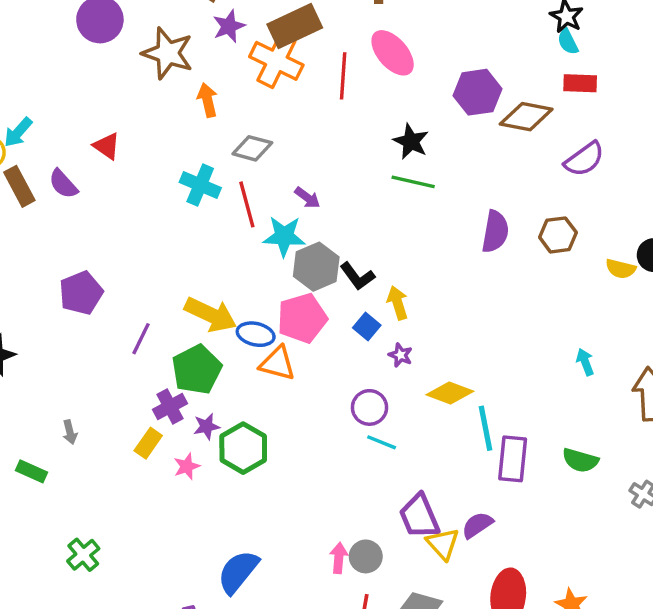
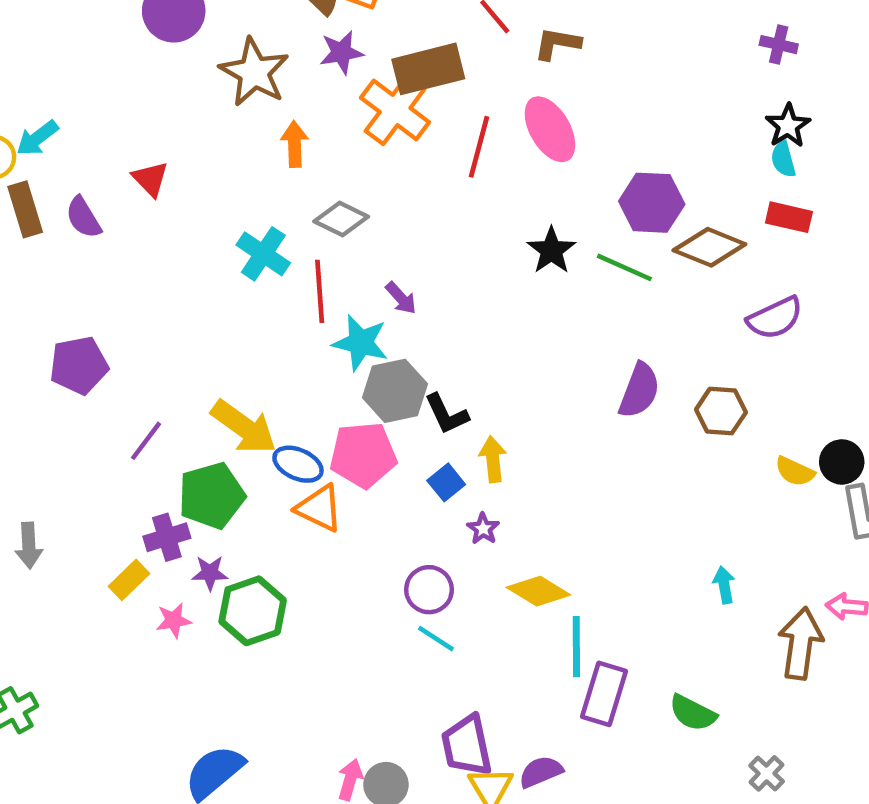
green line: (413, 182) -> (624, 267), moved
gray arrow: (70, 432) -> (29, 546), size x1.4

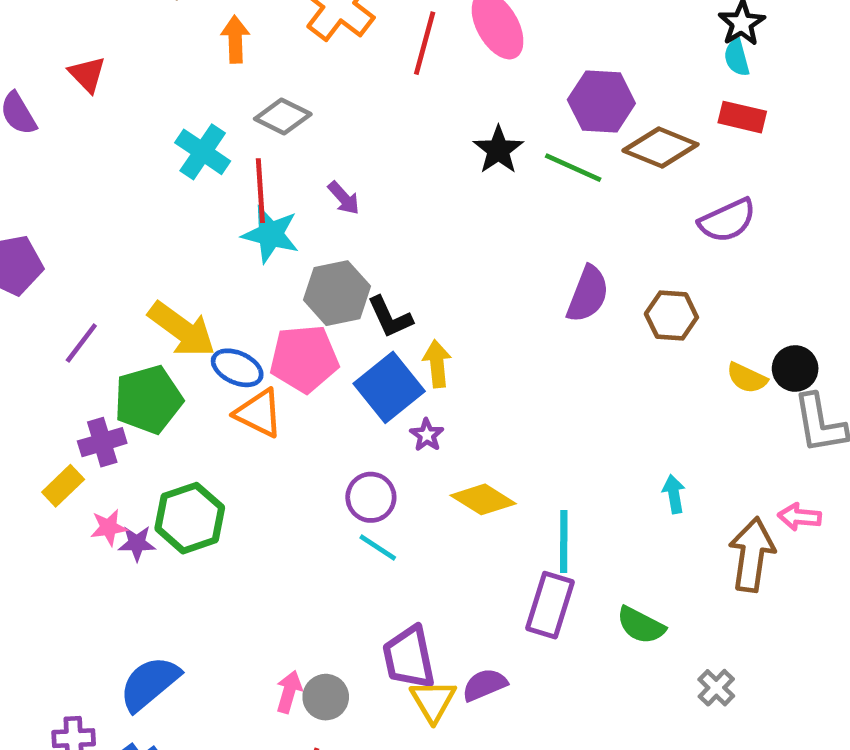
cyan star: (361, 343) -> (270, 234), moved
blue square: (446, 482) -> (389, 387), size x1.8
purple star: (210, 573) -> (137, 543), moved
cyan line: (576, 647) -> (564, 541), moved

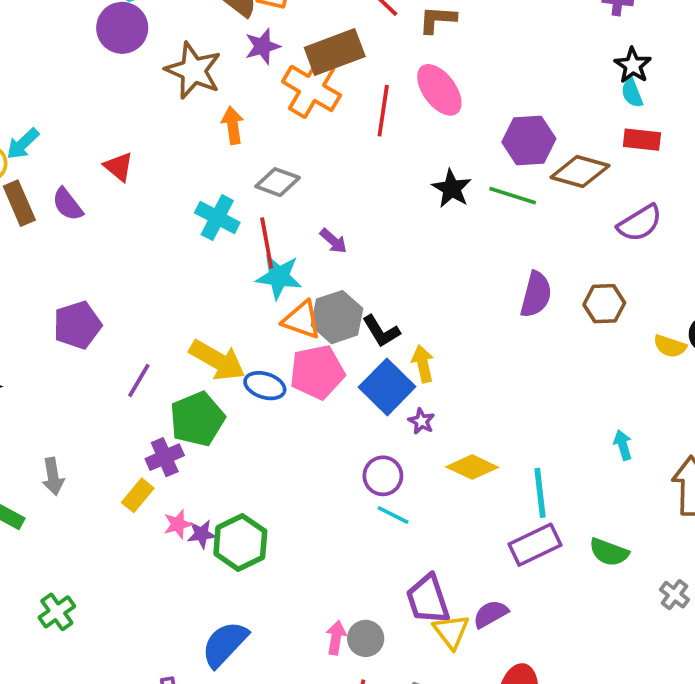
orange triangle: (259, 413) -> (302, 320), moved
green hexagon: (190, 518) -> (240, 543), moved
purple rectangle: (550, 605) -> (535, 545), turned 54

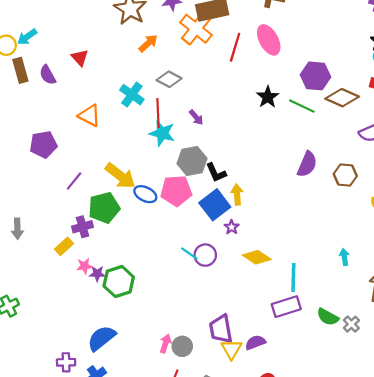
orange arrow: (233, 125) -> (148, 43), turned 48
orange triangle: (302, 320) -> (89, 116), moved
cyan line: (393, 515) -> (189, 253), moved
gray cross: (675, 595) -> (351, 324), moved

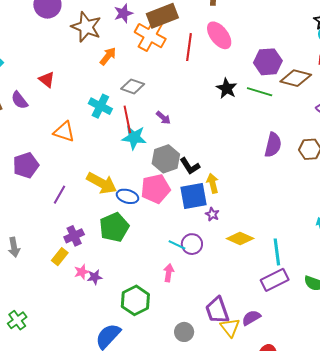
blue square: (215, 205) -> (193, 196), turned 36
green pentagon: (104, 208) -> (114, 227), moved
green hexagon: (119, 282) -> (135, 300), moved
pink arrow: (165, 343) -> (169, 273), moved

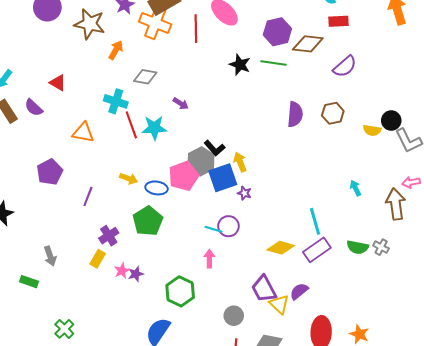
red line: (127, 119) -> (131, 125), moved
gray hexagon: (166, 159) -> (201, 161), moved
yellow arrow: (102, 183) -> (129, 179), size x0.6
yellow diamond: (240, 239) -> (281, 248), moved

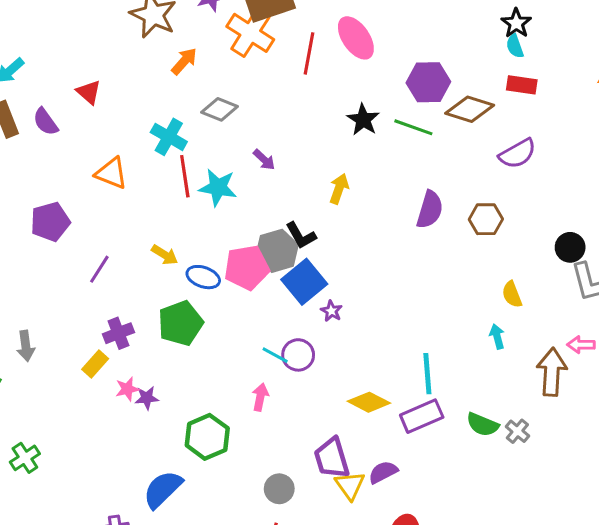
yellow semicircle: (372, 130) -> (512, 294), moved, turned 48
yellow arrow: (240, 162) -> (339, 189), moved, turned 30
blue square: (223, 178) -> (304, 282), turned -32

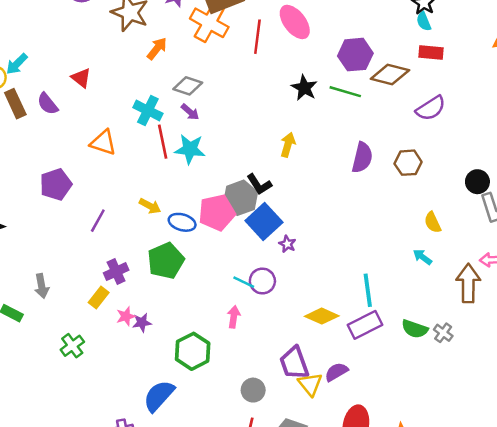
purple arrow: (264, 160) -> (190, 112), moved
cyan arrow: (497, 336) -> (422, 257), turned -36
green cross: (25, 458) -> (72, 346), moved

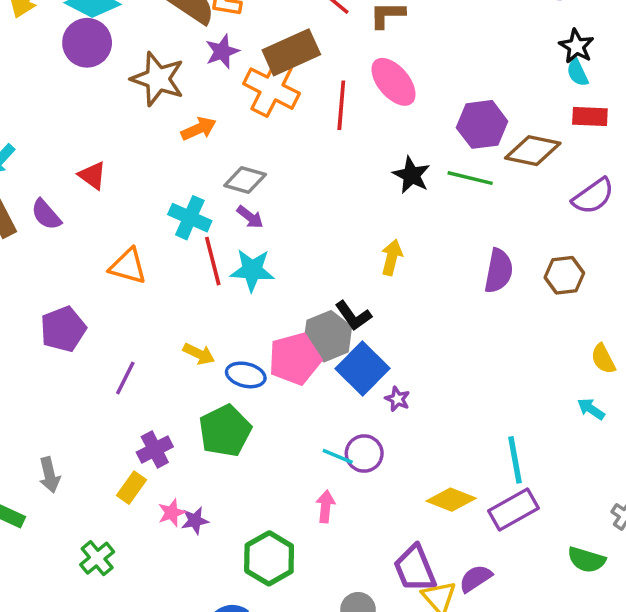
orange arrow: (157, 49) -> (199, 129), turned 30
green semicircle: (415, 329) -> (586, 560), moved

